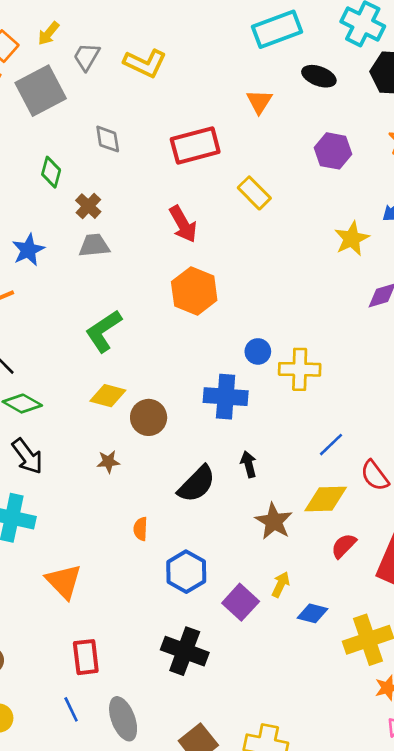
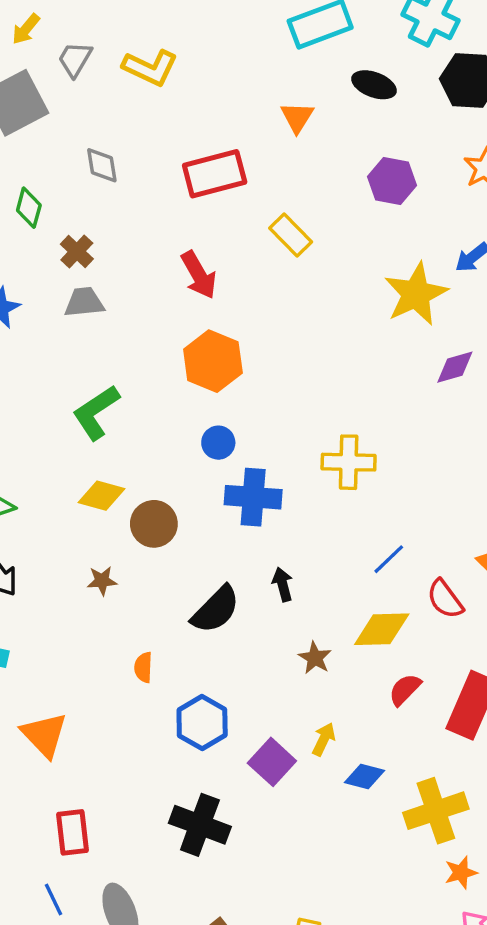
yellow star: (352, 239) -> (416, 294), size x1.4
blue circle: (258, 351) -> (218, 443), moved
brown star: (274, 521) -> (315, 658), size x0.7

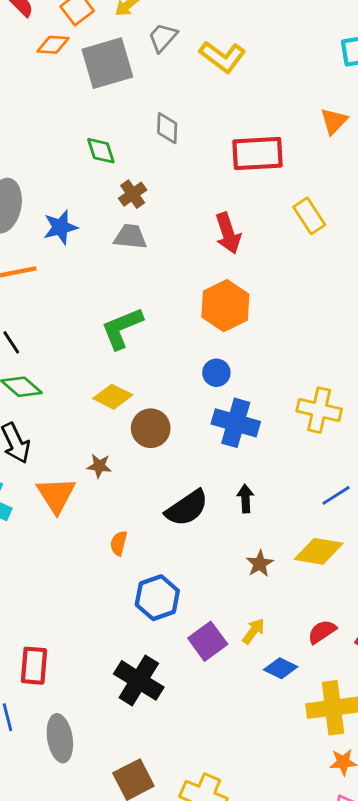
green diamond: (29, 208) -> (101, 151), turned -44
red semicircle: (405, 690) -> (322, 632), moved
orange triangle: (44, 735) -> (56, 495), moved

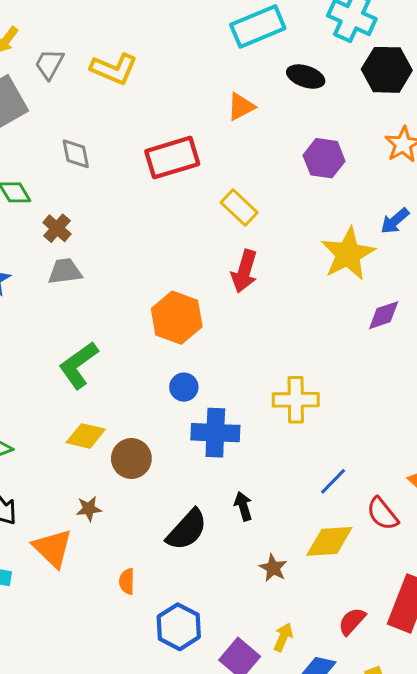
orange triangle: (334, 121) -> (241, 107), turned 32
red arrow: (228, 233) -> (244, 271), moved, turned 48

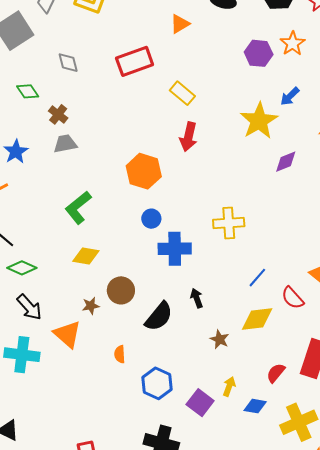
purple hexagon: (324, 158) -> (259, 53), moved
brown circle: (131, 459) -> (121, 290), moved

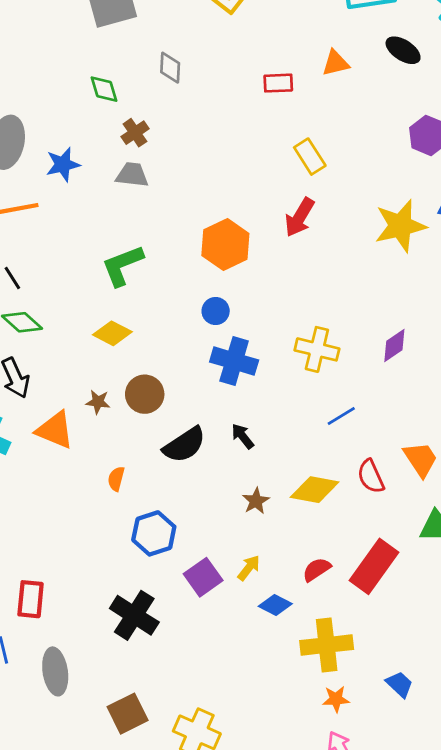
red rectangle: (135, 61) -> (278, 83), moved, size x0.6
purple diamond: (286, 162) -> (394, 345), moved, turned -30
blue line: (257, 278) -> (341, 416), moved
black arrow: (197, 298) -> (243, 436), turned -36
orange triangle: (67, 334) -> (55, 430), turned -36

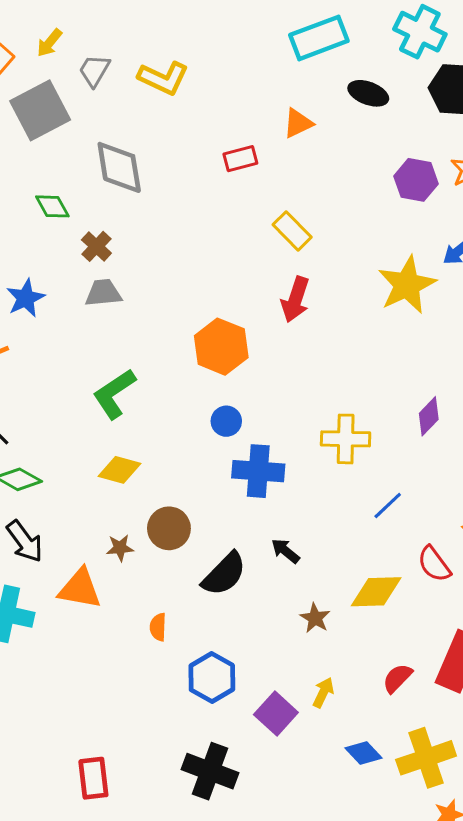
gray diamond: (170, 68) -> (119, 167), size x1.6
blue diamond: (275, 605) -> (364, 753), moved, turned 32

